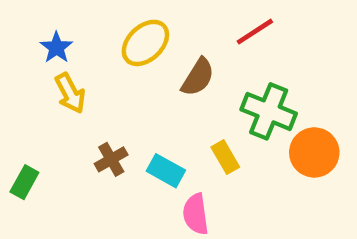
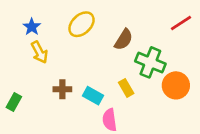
red line: (255, 32) -> (181, 23), moved
brown semicircle: (198, 77) -> (124, 40), moved
brown cross: (111, 159) -> (62, 89), turned 30

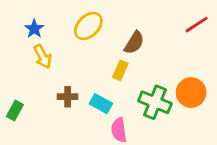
green cross: (150, 62) -> (155, 102), moved
yellow rectangle: (126, 88) -> (120, 70), moved, turned 54

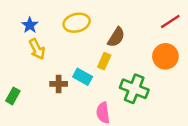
yellow ellipse: (88, 26) -> (77, 23), turned 30
orange circle: (191, 93) -> (165, 56), moved
cyan rectangle: (101, 104) -> (83, 77), moved

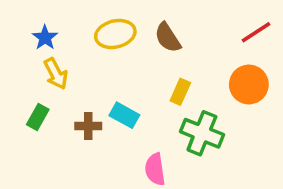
brown semicircle: (116, 37) -> (168, 38), moved, turned 115
yellow rectangle: (104, 61) -> (180, 92), moved
green rectangle: (13, 96) -> (38, 117), moved

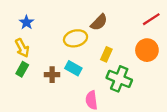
yellow ellipse: (115, 34) -> (75, 38), moved
brown semicircle: (168, 38) -> (99, 22), turned -102
yellow arrow: (56, 74) -> (22, 48), moved

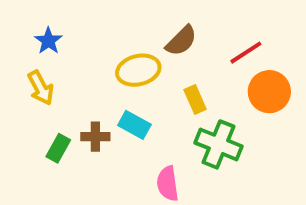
red line: (151, 19) -> (246, 53), moved
yellow rectangle: (106, 54) -> (195, 99), turned -48
green rectangle: (22, 69) -> (58, 148), moved

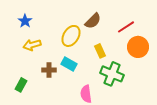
yellow ellipse: (138, 70) -> (71, 36), turned -45
yellow arrow: (41, 88) -> (32, 45), moved, turned 102
green rectangle: (58, 148) -> (21, 85), moved

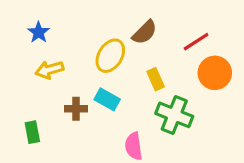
green rectangle: (21, 85) -> (32, 132), turned -40

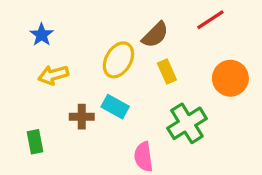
red line: (196, 42) -> (210, 20), moved
yellow rectangle: (156, 79) -> (167, 72), moved
green cross: (174, 115) -> (187, 123), turned 36

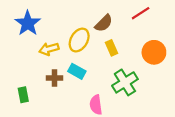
blue star: (42, 35) -> (28, 23), size x1.6
yellow arrow: (53, 75) -> (49, 49), moved

